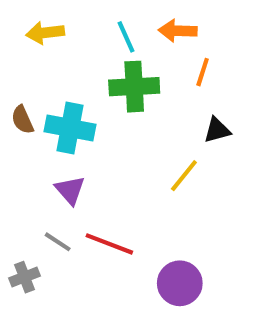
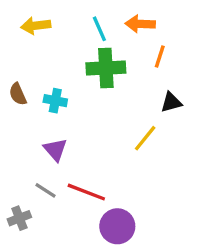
cyan cross: (70, 128) -> (55, 101), size x0.6
purple circle: (180, 283) -> (117, 226), moved

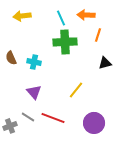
yellow line: (145, 138) -> (76, 90), moved
gray cross: (19, 218) -> (10, 126), moved
purple circle: (117, 226) -> (94, 123), moved

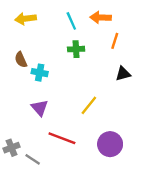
green cross: (65, 42) -> (76, 49), size x0.6
brown semicircle: (11, 58) -> (21, 60), moved
gray line: (28, 117) -> (33, 159), moved

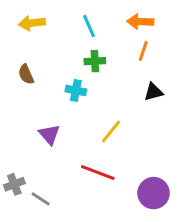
orange arrow: (101, 17) -> (140, 22), moved
cyan cross: (40, 73) -> (76, 90), moved
red line: (62, 138) -> (98, 173), moved
purple circle: (110, 144) -> (154, 193), moved

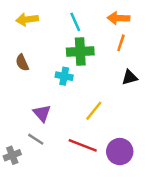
green cross: (95, 61) -> (80, 51), size x1.5
purple circle: (154, 193) -> (120, 152), moved
gray line: (41, 199) -> (36, 139), moved

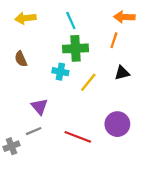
orange arrow: (118, 18) -> (124, 17), moved
yellow line: (94, 111) -> (88, 82), moved
gray line: (36, 139) -> (34, 131), turned -56
purple circle: (120, 152) -> (117, 124), moved

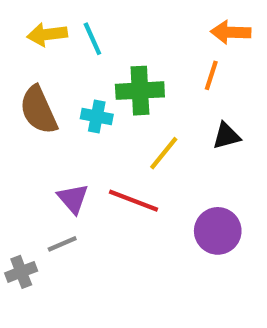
cyan line: (71, 21) -> (92, 39), moved
brown semicircle: (21, 59) -> (38, 110), size x1.6
cyan cross: (60, 72) -> (97, 116), moved
red line: (78, 137) -> (134, 201), moved

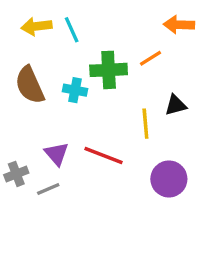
orange line: (211, 75) -> (150, 58), moved, turned 40
yellow line: (164, 153) -> (145, 124), moved, turned -44
gray cross: (21, 272) -> (16, 174), moved

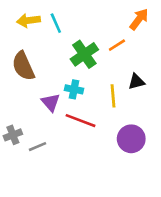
orange arrow: (179, 25) -> (139, 19), turned 125
green cross: (109, 70) -> (84, 54), turned -32
cyan cross: (75, 90) -> (74, 89), moved
purple triangle: (57, 154) -> (51, 102), moved

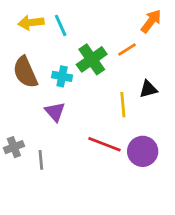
cyan cross: (74, 89) -> (62, 76), moved
red line: (80, 121) -> (104, 144), moved
gray line: (38, 147) -> (41, 160), turned -72

